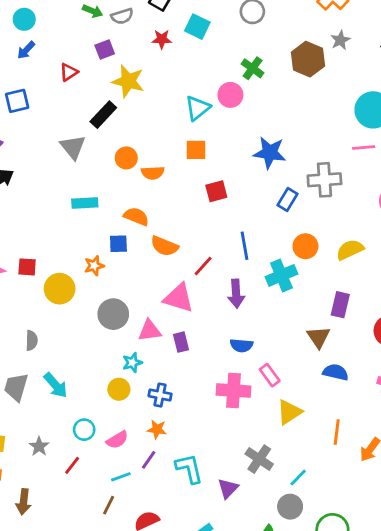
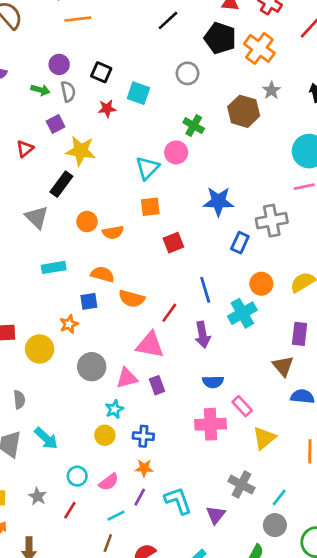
gray semicircle: (122, 16) -> (68, 92), turned -78

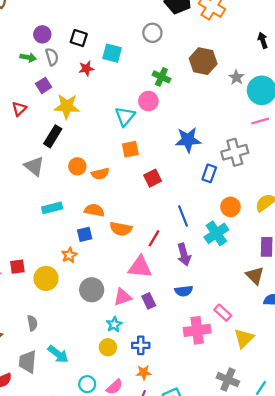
gray star: (272, 90) -> (236, 77), moved
blue semicircle: (213, 382) -> (184, 291), moved

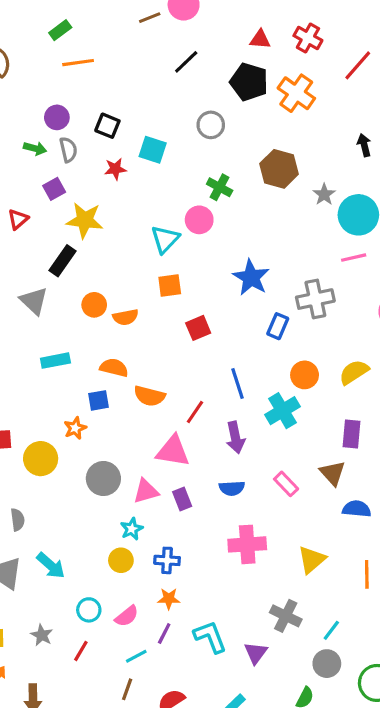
blue star: (188, 140) -> (251, 277), turned 30
pink rectangle: (223, 313) -> (286, 484), moved

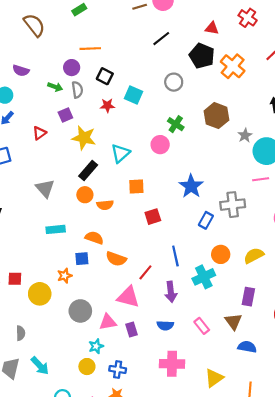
red cross: (308, 38) -> (248, 18), moved
orange line: (78, 63) -> (90, 49), moved
cyan triangle: (165, 239) -> (120, 153), moved
black rectangle: (62, 261) -> (88, 170), moved

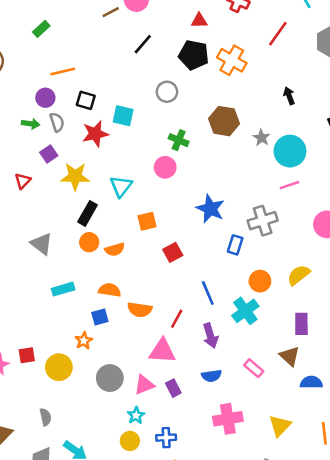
red star: (107, 105) -> (95, 134), size x1.5

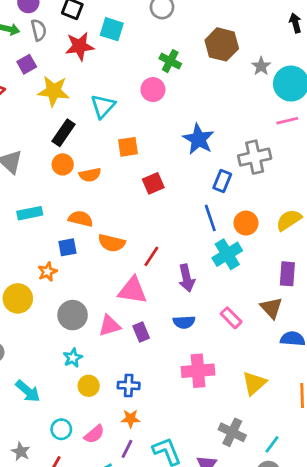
blue line: (208, 293) -> (210, 218), moved
cyan star: (136, 415) -> (73, 358), moved

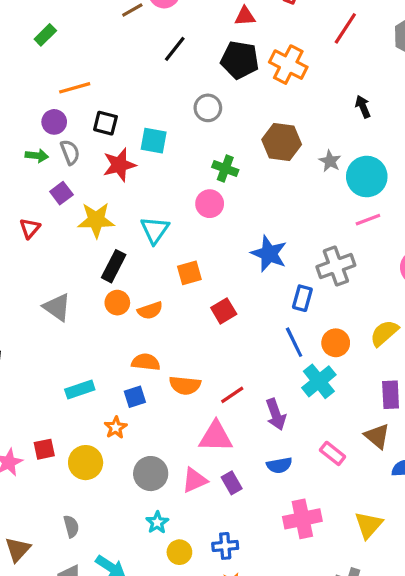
cyan rectangle: (30, 213) -> (80, 390), moved
red line: (151, 256) -> (232, 395), turned 30

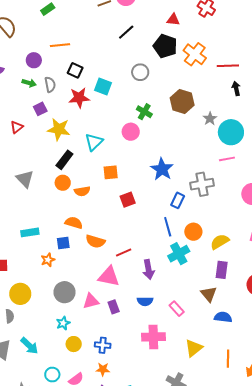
red line: (345, 28) -> (228, 66), moved, turned 45
purple circle: (54, 122) -> (34, 60), moved
yellow semicircle: (384, 333) -> (220, 242), moved
pink rectangle: (333, 453) -> (177, 309), moved
yellow circle: (86, 463) -> (20, 294), moved

